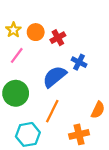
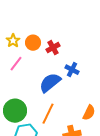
green circle: (16, 93) -> (15, 111), moved

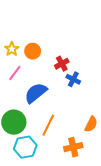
red cross: (53, 48) -> (62, 64), moved
blue semicircle: (50, 83) -> (36, 93), moved

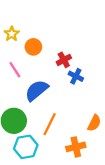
yellow star: (12, 49) -> (12, 34), moved
pink line: (15, 73) -> (15, 70), turned -70

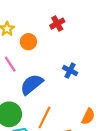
red cross: (64, 60) -> (57, 24), moved

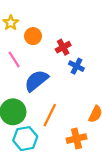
red cross: (57, 24) -> (63, 47), moved

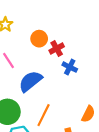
orange circle: (33, 36) -> (39, 39), moved

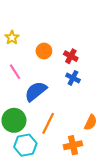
red cross: (57, 48) -> (71, 56), moved, turned -32

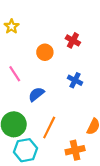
yellow star: (12, 38) -> (12, 26), moved
red cross: (71, 56) -> (73, 40), moved
blue semicircle: (36, 91) -> (36, 94), size x0.7

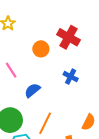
red cross: (73, 40) -> (68, 37), size x1.5

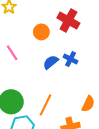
blue semicircle: (32, 90) -> (51, 62), moved

